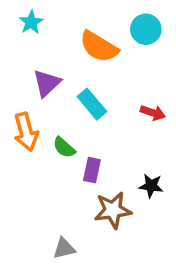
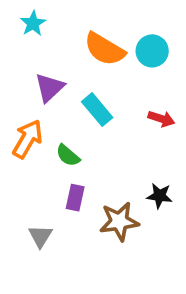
cyan circle: (146, 29) -> (152, 51), moved
orange arrow: (26, 132) -> (27, 139), turned -135
purple rectangle: (92, 170) -> (75, 198), moved
gray triangle: (64, 248) -> (40, 236), moved, turned -45

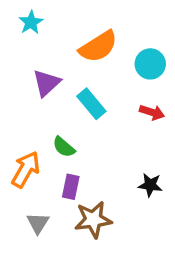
orange semicircle: (104, 49) -> (98, 47), turned -63
cyan circle: (152, 51) -> (150, 64), moved
orange arrow: (27, 139) -> (26, 169), moved
brown star: (119, 221) -> (93, 220), moved

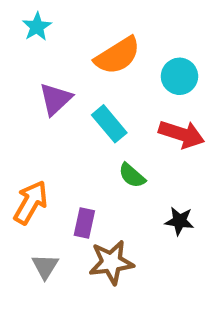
red arrow: (152, 112) -> (182, 134), size x1.5
green semicircle: (64, 147) -> (132, 176), moved

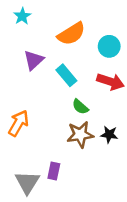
purple rectangle: (84, 223) -> (54, 171), moved
brown star: (111, 262) -> (80, 135), moved
gray triangle: (45, 266) -> (27, 182), moved, size x1.5

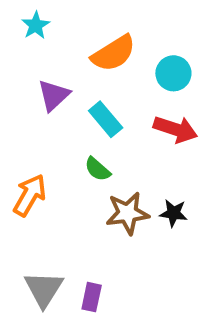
green semicircle: (80, 107) -> (98, 169), moved
purple rectangle: (54, 171) -> (92, 297), moved

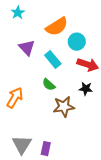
cyan circle: (173, 73) -> (77, 42), moved
purple triangle: (54, 95) -> (27, 48), turned -30
black star: (173, 213) -> (86, 89), moved

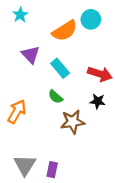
cyan circle: (77, 42) -> (91, 19), moved

